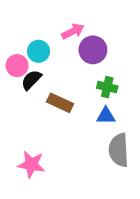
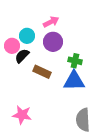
purple circle: (93, 50) -> (53, 42), moved
blue triangle: (106, 116) -> (74, 81), size x1.6
gray semicircle: (119, 150) -> (83, 120), moved

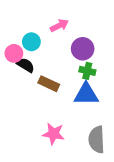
purple circle: (53, 42) -> (83, 49), moved
black semicircle: (22, 56) -> (26, 65), turned 77
pink star: (22, 115) -> (54, 134), moved

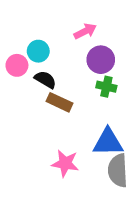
pink arrow: (59, 25) -> (85, 31), moved
black semicircle: (26, 65) -> (45, 80), moved
blue triangle: (86, 94) -> (108, 142), moved

